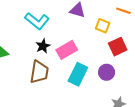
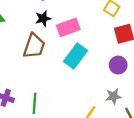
purple circle: (107, 72) -> (118, 65), moved

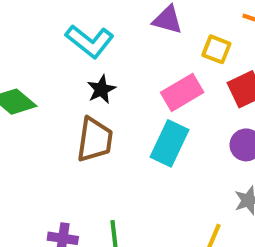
pink rectangle: (68, 27) -> (182, 92), moved

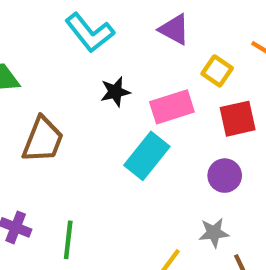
black star: (101, 89) -> (115, 92), moved
brown trapezoid: (95, 140) -> (43, 140), moved

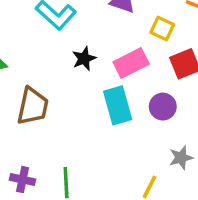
cyan rectangle: (147, 156) -> (118, 105), turned -45
purple circle: (225, 176) -> (163, 107), moved

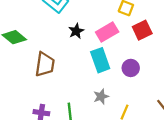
purple circle: (163, 107) -> (131, 68), moved
gray star: (181, 158) -> (101, 97), moved

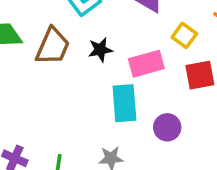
brown trapezoid: (45, 64) -> (53, 46), moved

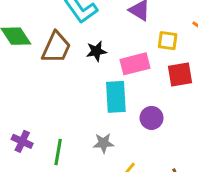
yellow square: (184, 35) -> (168, 41), turned -30

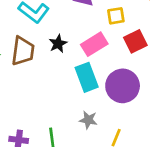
purple circle: (152, 118) -> (123, 86), size x1.6
gray star: (103, 143) -> (88, 120), turned 30

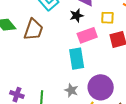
black star: (58, 44) -> (77, 16), moved
purple circle: (123, 86) -> (101, 87), moved

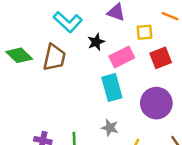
black star: (77, 16) -> (96, 42), moved
purple circle: (101, 87) -> (156, 103), moved

